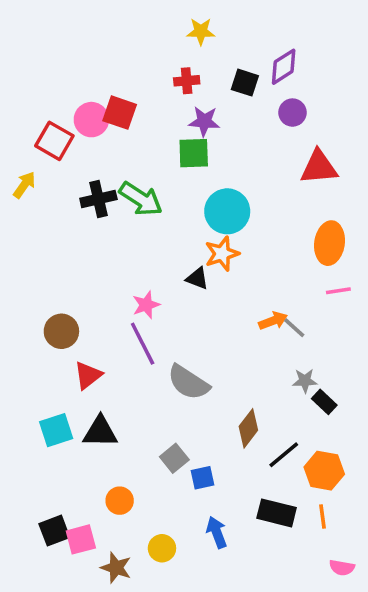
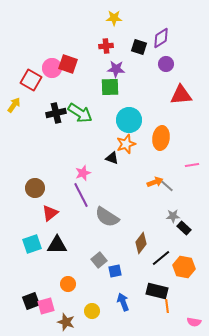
orange ellipse: (330, 243) -> (161, 138), moved
orange line: (322, 516) -> (167, 306), moved

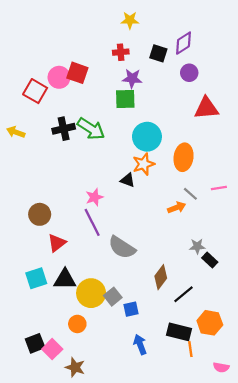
yellow arrow: (14, 105) -> (16, 132), moved, turned -105
gray line: (167, 186) -> (190, 194), moved
orange hexagon: (184, 267) -> (210, 323), moved
pink square: (46, 306) -> (52, 349), turned -30
yellow circle: (92, 311) -> (91, 293), moved, size x1.6

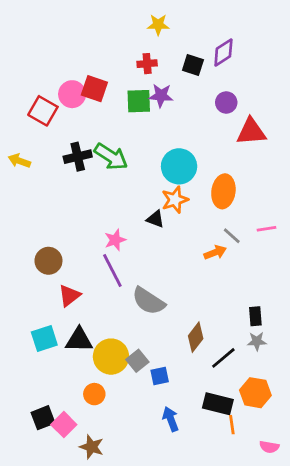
purple circle: (189, 73) -> (226, 102), moved
green square: (125, 99) -> (139, 101), moved
gray star: (197, 246) -> (257, 341), moved
black rectangle: (210, 260) -> (255, 316), turned 42

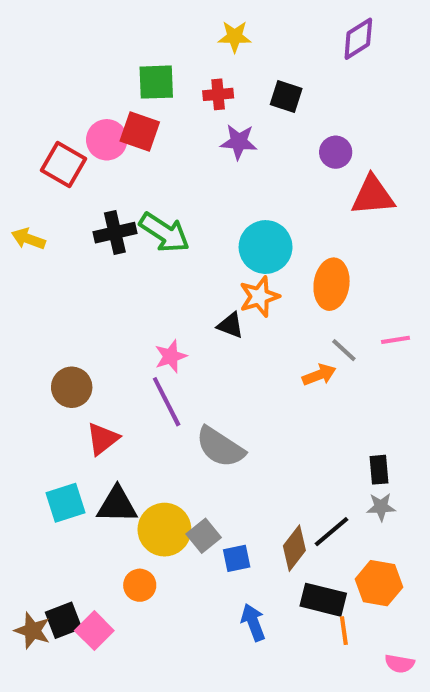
purple diamond: (223, 52) -> (358, 39), moved
green square: (139, 101) -> (156, 82), moved
brown diamond: (196, 337) -> (294, 548), moved
brown star: (92, 447) -> (32, 631), moved

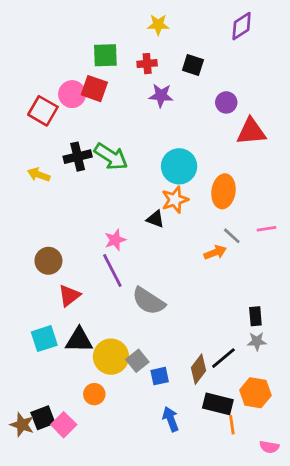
yellow arrow: (28, 239) -> (39, 175), moved

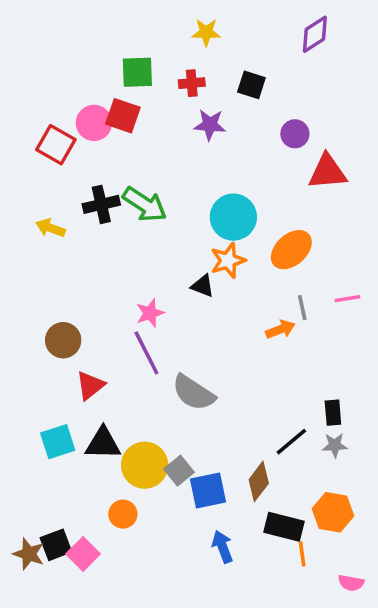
orange ellipse: (223, 191) -> (291, 250), turned 40
gray line: (232, 236) -> (302, 308), turned 36
black line: (223, 358) -> (291, 442), moved
blue square: (160, 376) -> (208, 491), size x1.5

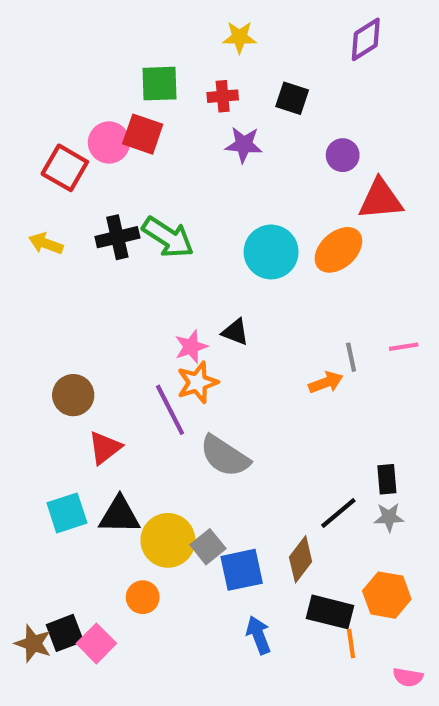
yellow arrow: (50, 228) -> (46, 244), moved
orange ellipse: (291, 250) -> (338, 250), moved
orange star: (228, 261) -> (197, 382), moved
pink star: (150, 313) -> (191, 347), moved

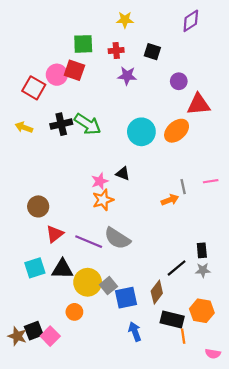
purple line: (170, 410) -> (89, 242), moved, turned -40

